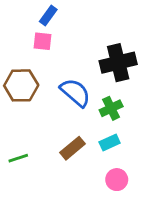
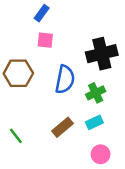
pink square: (43, 41) -> (45, 40), moved
blue semicircle: (75, 93) -> (65, 79), turned 60
green line: (18, 158) -> (16, 136), turned 70

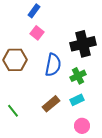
pink square: (45, 40) -> (37, 33), turned 32

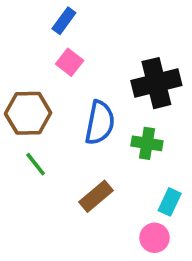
green cross: (78, 76) -> (147, 143), turned 35
cyan rectangle: (77, 100) -> (170, 202), moved, turned -40
green line: (13, 111) -> (36, 164), moved

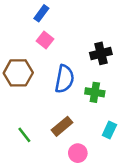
black cross: (156, 83) -> (101, 53), size x0.7
green line: (36, 164) -> (24, 135), moved
pink circle: (155, 238) -> (78, 153), moved

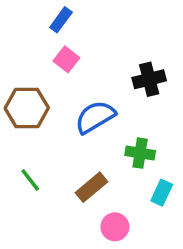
blue semicircle: (64, 79) -> (95, 117), turned -132
green cross: (95, 92) -> (140, 153), moved
green line: (24, 135) -> (30, 180), moved

